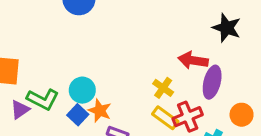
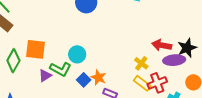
black star: (227, 28) -> (187, 48), moved, turned 30
purple ellipse: (212, 82) -> (174, 60), turned 70
cyan circle: (82, 90) -> (77, 54), moved

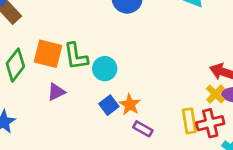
yellow cross: (141, 63) -> (216, 94), moved
green L-shape: (60, 69) -> (76, 56), moved, turned 45
yellow rectangle: (142, 83) -> (189, 121), turned 36

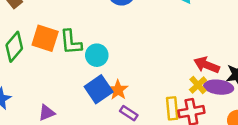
purple triangle: (56, 92) -> (47, 113), moved
blue square: (109, 105) -> (99, 89), size x1.5

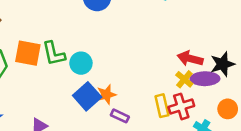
orange star: (118, 90) -> (106, 95), turned 30

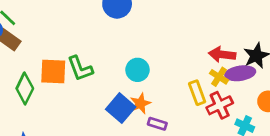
cyan circle: (81, 63) -> (137, 70), moved
yellow rectangle: (162, 106) -> (197, 93), moved

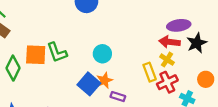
purple ellipse: (240, 73) -> (179, 25), moved

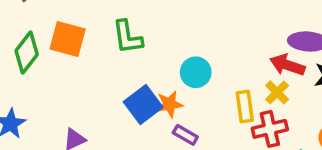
green L-shape: (57, 52) -> (127, 37), moved
cyan circle: (102, 54) -> (196, 72), moved

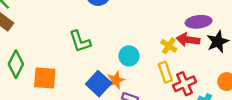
orange square: (68, 39) -> (45, 78), moved
yellow cross: (277, 92) -> (169, 46), moved

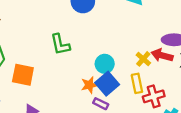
blue square: (99, 84) -> (107, 84), moved

